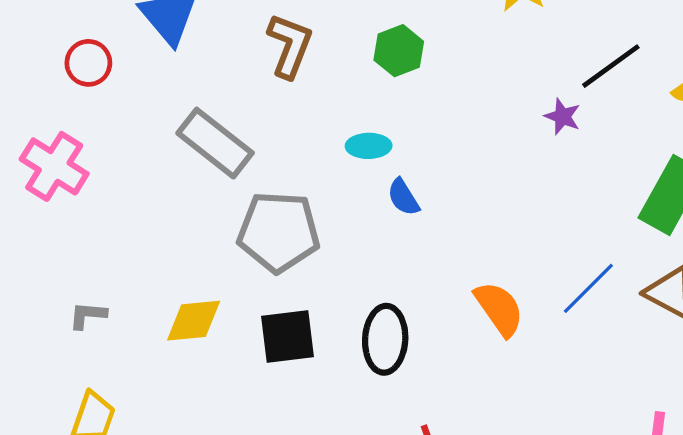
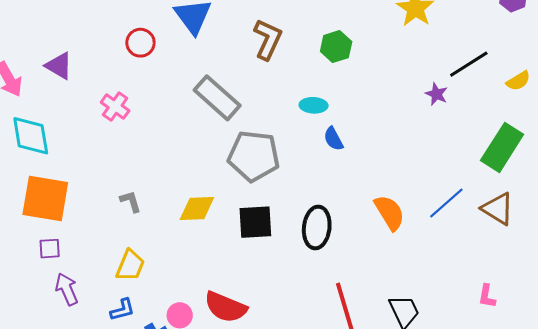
pink cross: (54, 166) -> (115, 106), size x0.7
gray L-shape: (88, 315) -> (131, 201), turned 65

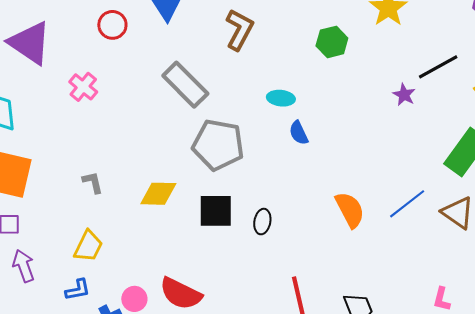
green hexagon: (336, 47) -> (332, 42), moved
purple triangle: (59, 66) -> (30, 43), size x1.6
black ellipse: (317, 228) -> (262, 222), moved, size x0.6

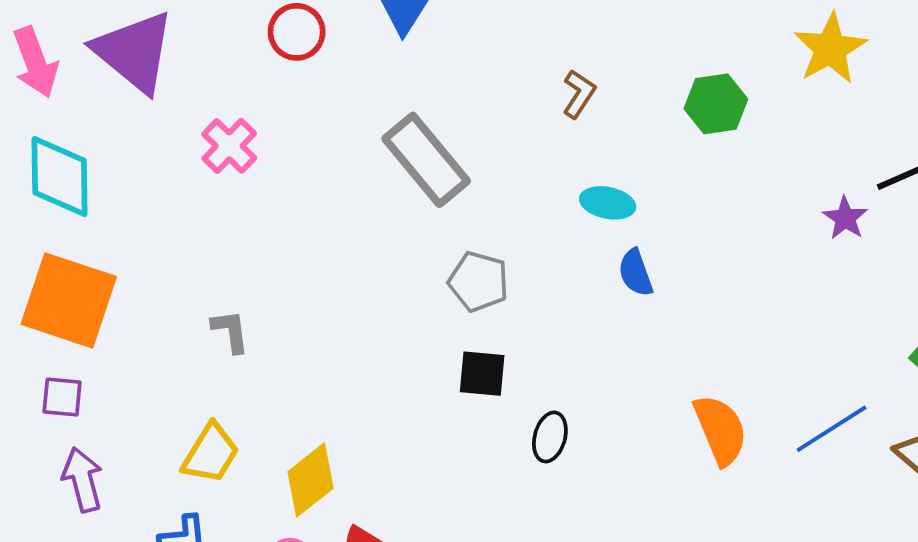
brown L-shape: (239, 30) -> (579, 94), moved, size x0.6
gray pentagon: (218, 145) -> (478, 282), size x0.6
yellow diamond: (158, 194) -> (310, 480), moved, turned -45
black square: (216, 211) -> (482, 374), moved, size x0.7

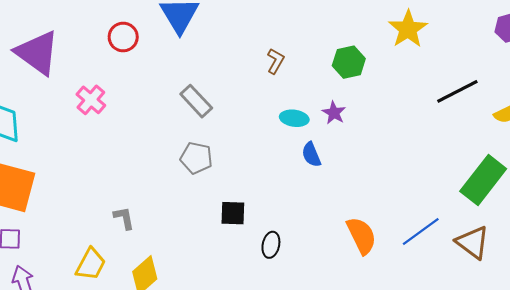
gray rectangle: (426, 160) -> (196, 101), size x0.7
purple star: (845, 218) -> (334, 113), moved
gray pentagon: (478, 282) -> (196, 158), moved
gray L-shape: (230, 331) -> (124, 218), moved

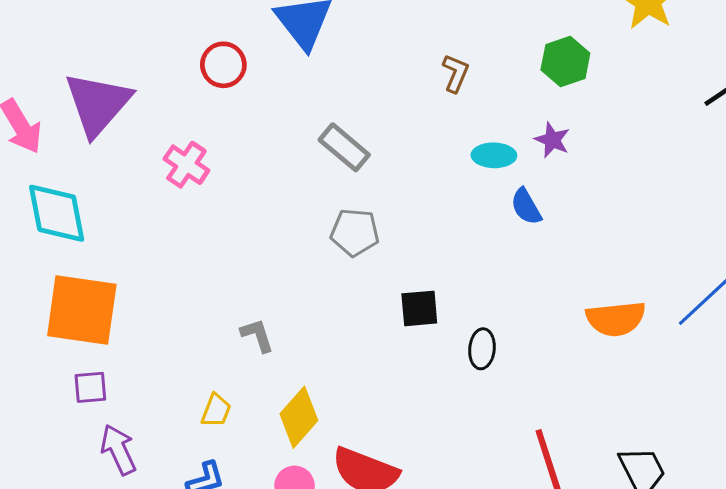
purple triangle: (37, 53) -> (98, 104), turned 42
orange semicircle: (361, 236) -> (616, 319), turned 117
yellow trapezoid: (91, 264) -> (216, 410), size x0.7

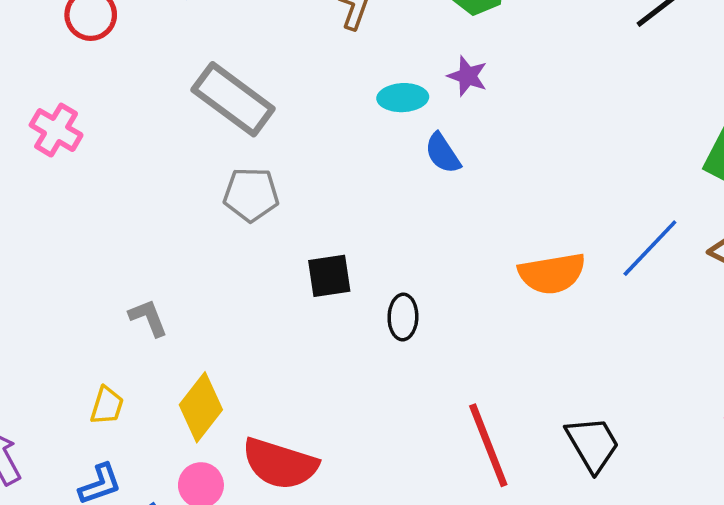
gray rectangle: (344, 147) -> (233, 99), size x1.4

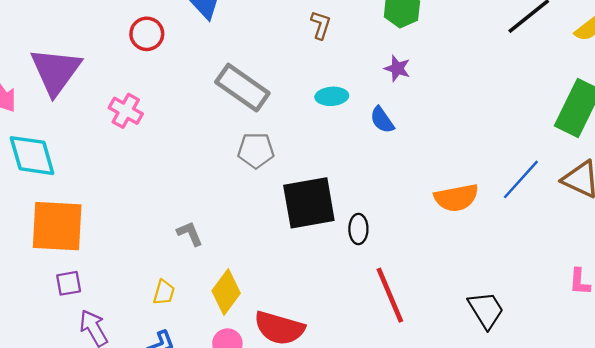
cyan ellipse: (403, 98) -> (332, 96), moved
black square: (329, 276) -> (309, 203), size x1.8
red line: (488, 445) -> (390, 295), moved

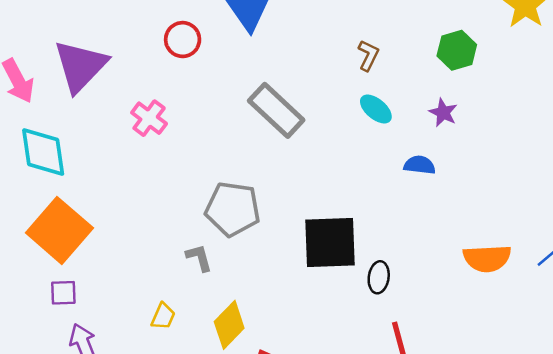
cyan ellipse: (332, 96) -> (376, 109), moved, turned 36
blue semicircle: (382, 120) -> (420, 165), turned 124
gray pentagon: (256, 150) -> (233, 209), moved, size x1.4
orange square: (57, 226) -> (59, 230), turned 30

